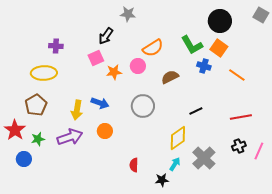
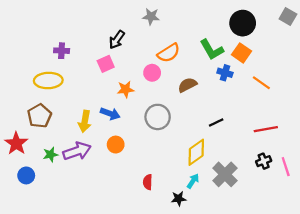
gray star: (128, 14) -> (151, 16), moved
orange star: (114, 72) -> (126, 89), moved
green star: (38, 139) -> (50, 154), moved
pink line: (259, 151) -> (286, 167), turned -42

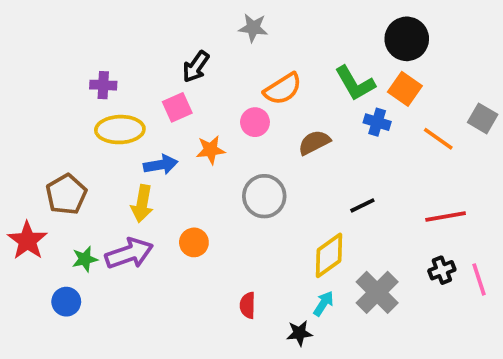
gray square: (288, 16) -> (483, 118), moved
yellow ellipse: (48, 80) -> (120, 130), moved
blue arrow: (110, 114) -> (161, 165), moved, turned -30
blue circle: (26, 175) -> (66, 302), moved

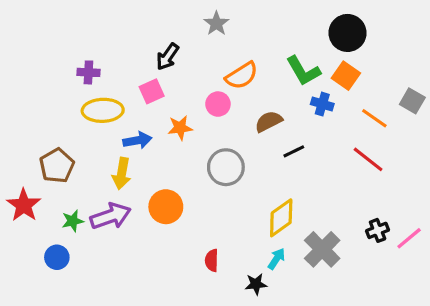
gray star: (253, 28) -> (216, 23), turned 30
black line: (362, 205) -> (294, 151), moved
red line: (446, 217) -> (368, 159), moved, turned 48
orange circle: (194, 242) -> (166, 207), size x1.4
pink line: (479, 279) -> (409, 238), turned 68

